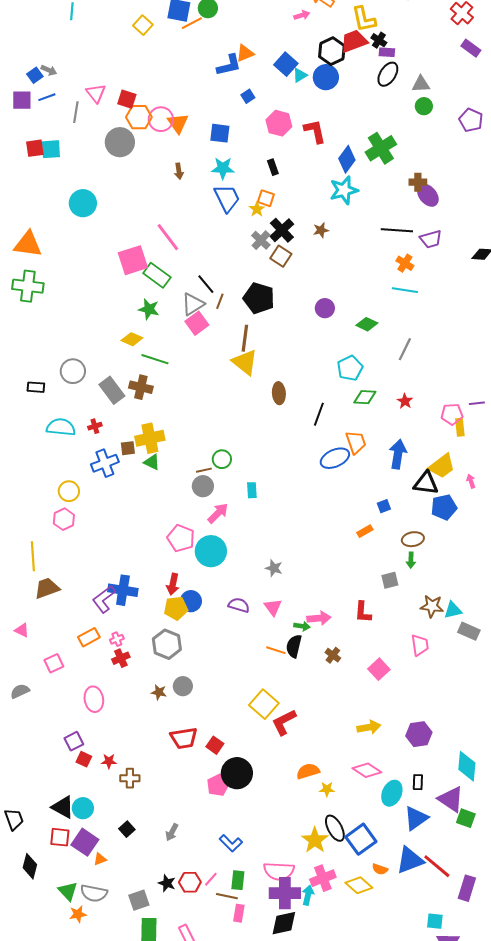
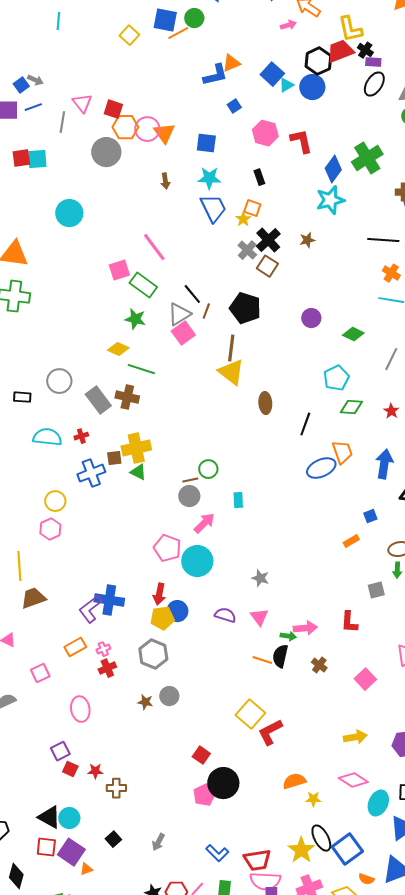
pink square: (133, 260) -> (119, 270), size x0.7
red trapezoid: (184, 738) -> (257, 860), moved

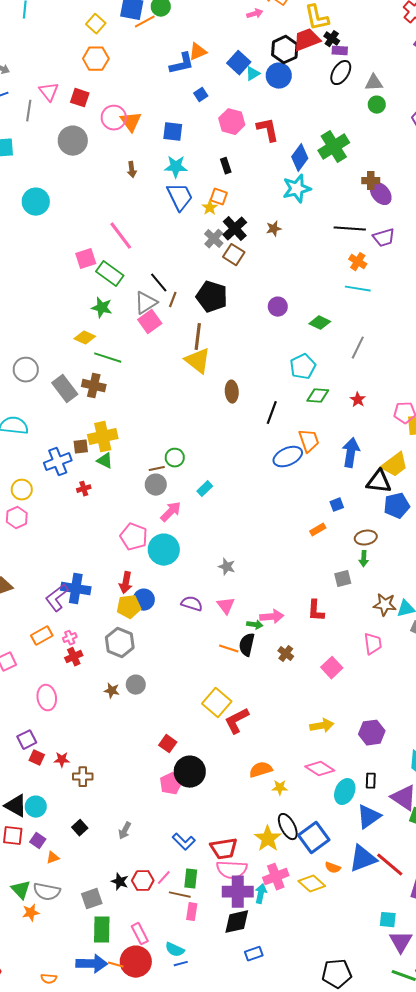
orange hexagon: (125, 127) -> (96, 59), moved
red cross: (81, 436) -> (84, 489), moved
cyan rectangle: (238, 500) -> (205, 489), turned 49
purple square: (71, 852) -> (38, 841), size x0.6

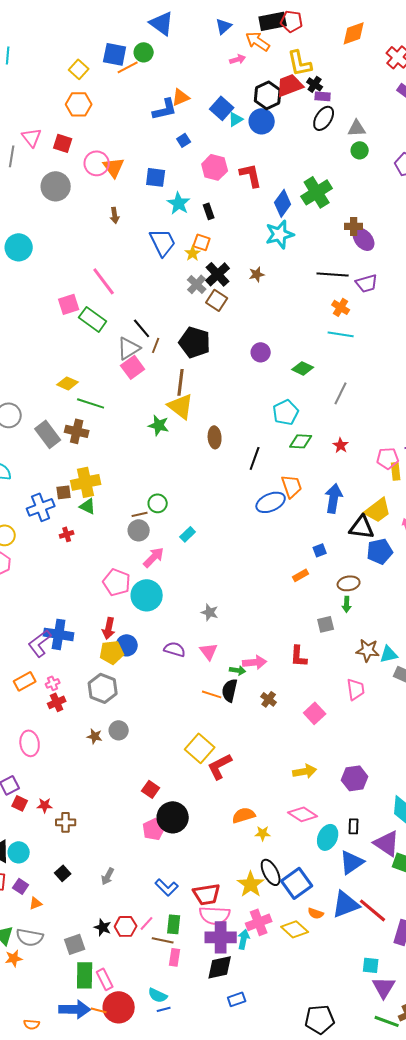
cyan star: (176, 167) -> (179, 203), moved, turned 30
green star: (102, 308) -> (159, 425), moved
pink rectangle: (140, 934) -> (105, 979), moved

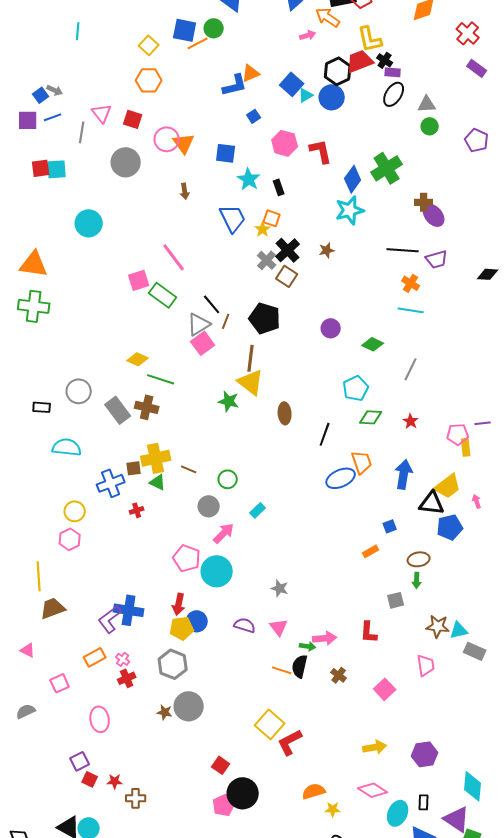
brown line: (140, 514) -> (189, 469), moved, turned 35
pink cross: (53, 683) -> (123, 659), turned -32
gray circle: (119, 730) -> (189, 706), size x1.5

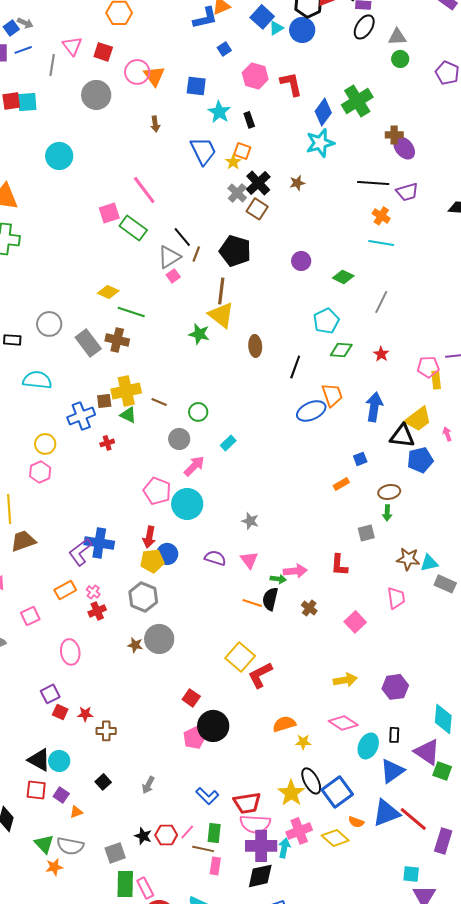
pink square: (203, 343) -> (173, 276), size x0.6

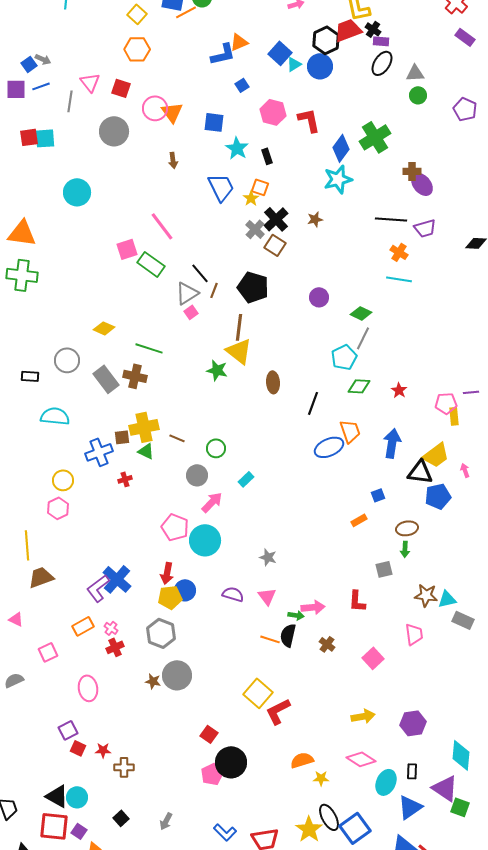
yellow diamond: (108, 292) -> (104, 328), moved
gray line: (381, 302) -> (363, 338), moved
blue cross: (99, 543) -> (117, 579), turned 32
red square: (36, 790) -> (54, 826), size x1.4

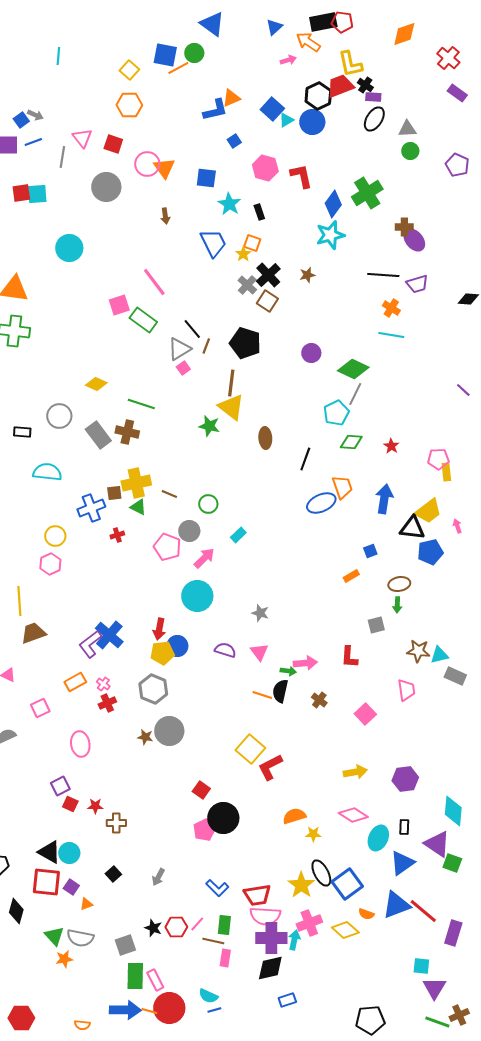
green diamond: (361, 313) -> (353, 369), size x1.4
purple line: (471, 392) -> (463, 390), moved, turned 49
pink pentagon: (175, 527) -> (167, 547), moved

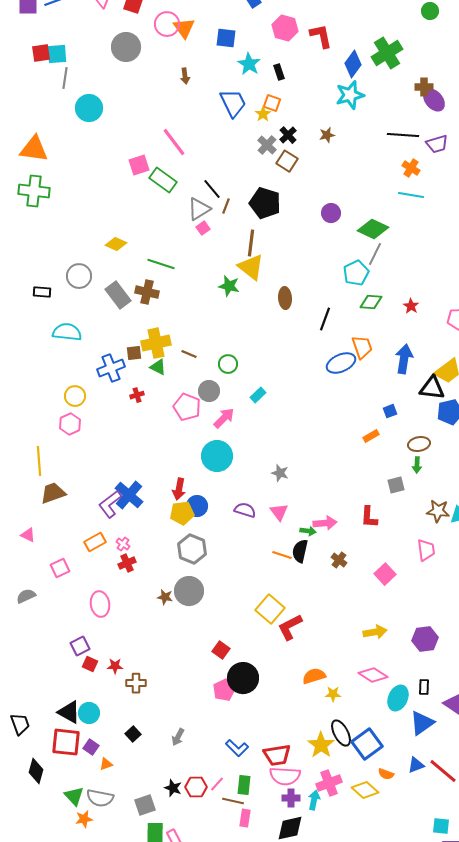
gray line: (62, 157) -> (65, 78), moved
black cross: (268, 275) -> (288, 135), size x0.7
gray hexagon: (153, 689) -> (192, 549), moved
blue triangle: (396, 905) -> (416, 765), size x0.6
purple cross: (271, 938) -> (291, 798), size x0.6

